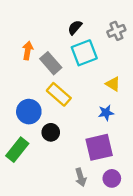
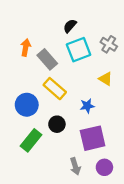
gray cross: (116, 31) -> (109, 44), moved, turned -35
blue star: (106, 113) -> (87, 106), moved
black circle: (51, 132) -> (57, 124), moved
green rectangle: (17, 150) -> (31, 140), moved

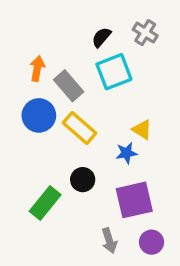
gray cross: (109, 44) -> (145, 33), moved
yellow triangle: (106, 79) -> (142, 130), moved
blue circle: (27, 105) -> (39, 115), moved

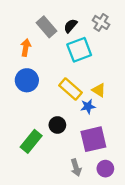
gray rectangle: (69, 86) -> (46, 27), moved
yellow rectangle: (80, 128) -> (70, 89), moved

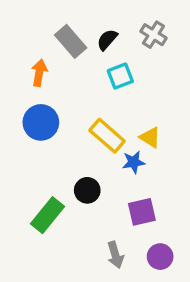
cyan square: (79, 50) -> (120, 76), size x0.7
purple square: (93, 139) -> (142, 212), size x0.7

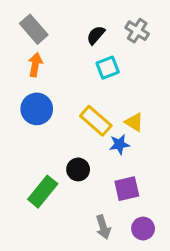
gray rectangle: (71, 41) -> (34, 29), moved

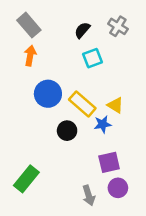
blue circle: (37, 109) -> (48, 94), moved
black circle: (78, 169) -> (67, 131), moved
green rectangle: (43, 192) -> (26, 179), moved
purple circle: (143, 229) -> (118, 188), moved

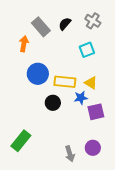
gray rectangle: (29, 25) -> (41, 27), moved
cyan square: (92, 58) -> (87, 50), moved
yellow rectangle: (82, 104) -> (65, 82), turned -35
purple square: (109, 162) -> (96, 112), moved

